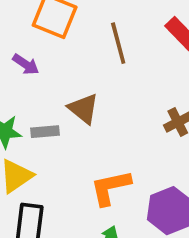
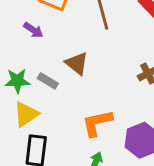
gray rectangle: (45, 132) -> (48, 81), turned 36

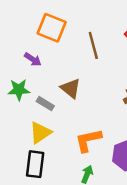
green star: (17, 81) -> (19, 90), moved
yellow triangle: (26, 114) -> (40, 133), moved

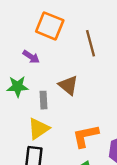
gray rectangle: (45, 104) -> (44, 100), turned 56

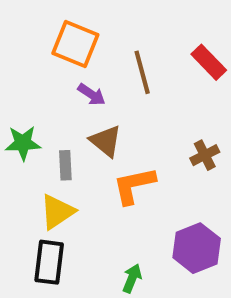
purple arrow: (31, 57) -> (92, 95), moved
orange L-shape: (86, 136) -> (134, 185), moved

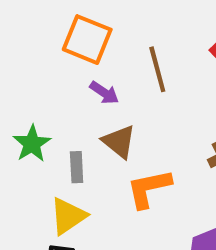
green star: (23, 143) -> (32, 144), turned -30

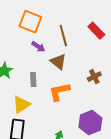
brown triangle: (119, 142) -> (58, 62), moved
gray rectangle: (77, 167) -> (33, 80), moved

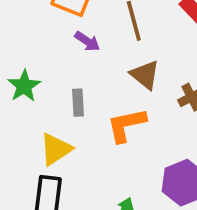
brown triangle: (58, 62) -> (145, 75), moved

